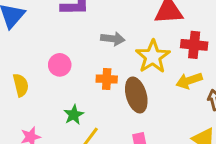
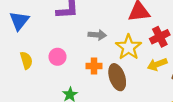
red cross: (194, 45) -> (160, 37), turned -30
yellow semicircle: (21, 85) -> (26, 60), moved

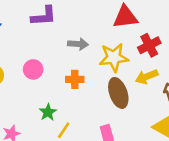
yellow star: (129, 47) -> (114, 58), turned 30
brown ellipse: (117, 77) -> (118, 93), moved

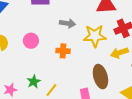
brown ellipse: (118, 93) -> (100, 77), moved
green star: (48, 112) -> (34, 82), moved

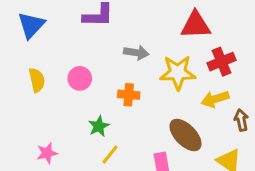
brown ellipse: (100, 77) -> (185, 135), turned -30
green star: (34, 82) -> (99, 126), moved

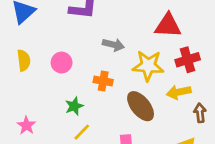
brown ellipse: (185, 135) -> (141, 106), moved
pink star: (47, 153) -> (26, 125), turned -30

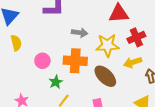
yellow semicircle: (24, 60) -> (16, 43), moved
pink circle: (62, 63) -> (42, 61), moved
orange cross: (103, 81) -> (75, 61), size x1.6

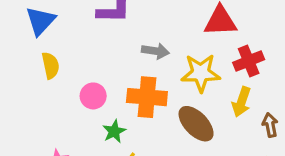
yellow arrow: (133, 62) -> (242, 102), turned -54

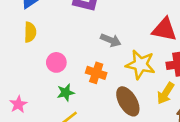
orange cross: (147, 97) -> (96, 73), size x0.7

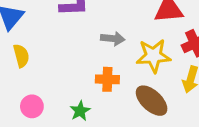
pink circle: (56, 62) -> (32, 106), moved

